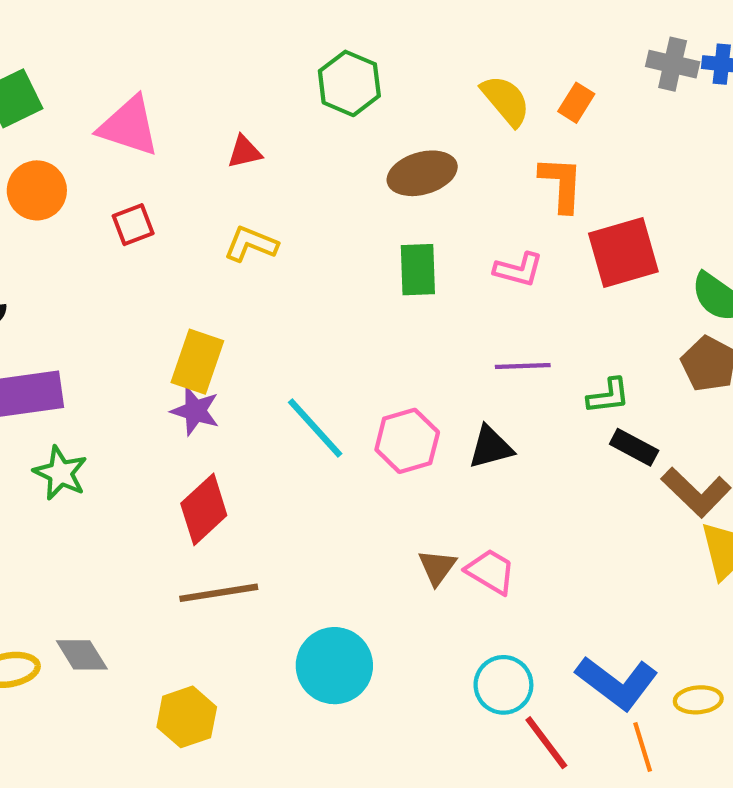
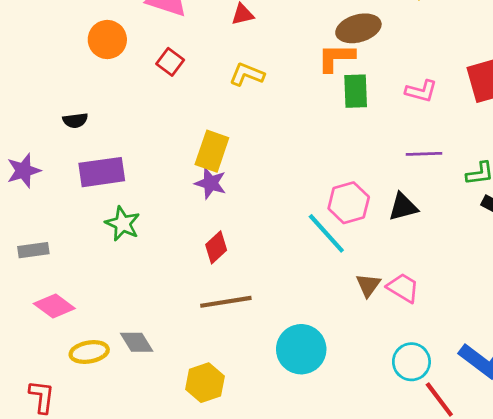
orange L-shape: (561, 184) -> (336, 58), moved, turned -93
red square: (133, 225) -> (170, 62), turned -32
cyan line: (315, 428) -> (326, 233), moved
red diamond: (204, 509) -> (216, 247), size x0.7

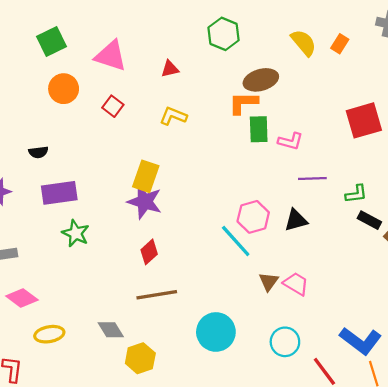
pink L-shape: (421, 91) -> (290, 141), moved
purple star: (211, 183) -> (145, 202), size x1.4
gray diamond: (137, 342) -> (111, 330), moved
cyan circle: (411, 362) -> (285, 342), moved

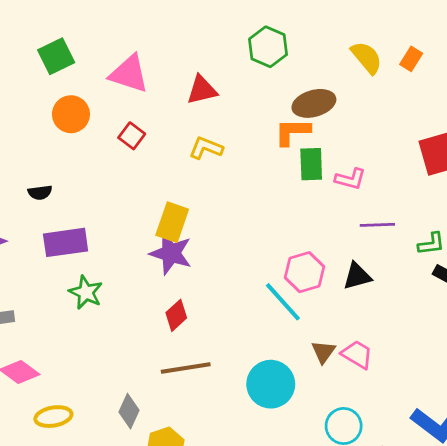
red triangle: (170, 69) -> (202, 90), size x1.4
gray diamond: (111, 330) -> (129, 411), turned 56
cyan circle: (216, 332) -> (271, 384), moved

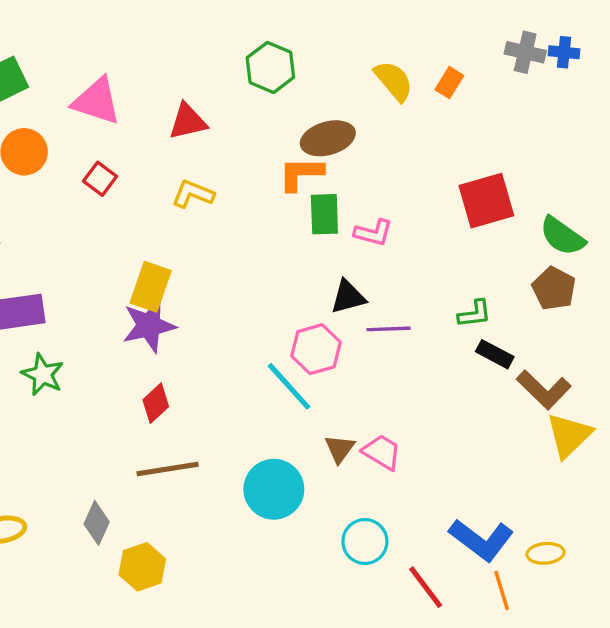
purple line: (377, 225) -> (389, 329), moved
purple star: (171, 253) -> (149, 326), turned -30
black triangle: (357, 276) -> (348, 297), moved

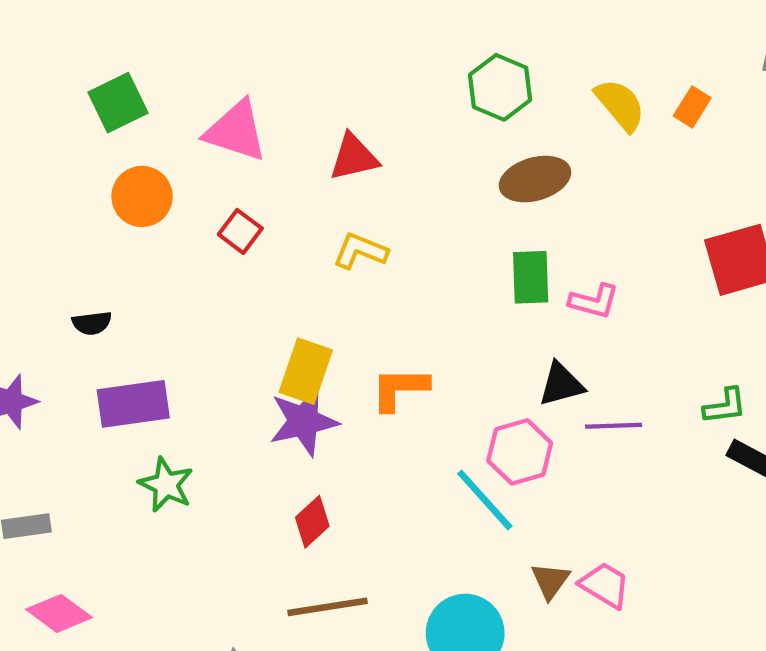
green hexagon: (270, 67) -> (500, 87), moved
orange L-shape: (301, 174) -> (400, 389), moved

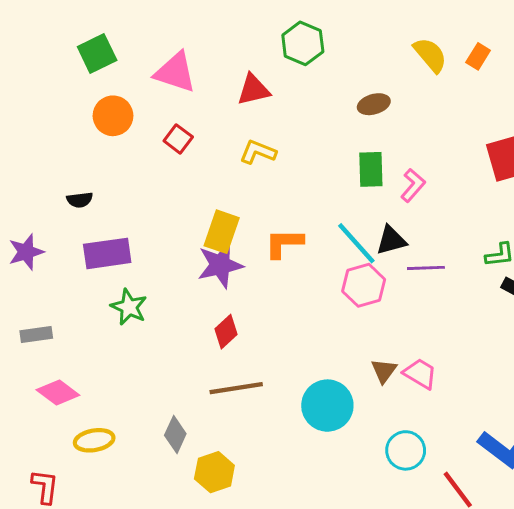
green hexagon: (500, 87) -> (303, 43), moved
brown ellipse: (535, 179) -> (374, 104), size x0.7
pink L-shape: (594, 301) -> (413, 185), turned -64
cyan line: (485, 500) -> (356, 243), moved

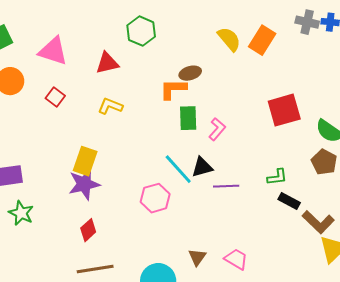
orange rectangle: (478, 56) -> (262, 40), size x1.6
orange L-shape: (284, 243) -> (173, 89), moved
pink hexagon: (364, 285) -> (155, 198), moved
pink trapezoid: (420, 374) -> (236, 259), moved

